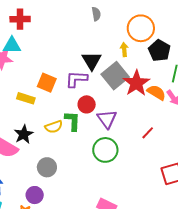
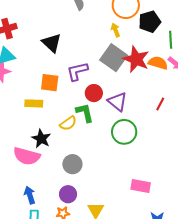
black pentagon: (159, 51) -> (150, 22), turned -30
black triangle: (92, 61) -> (52, 43), moved

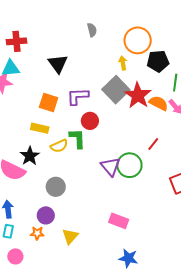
purple triangle: (117, 102) -> (110, 167), moved
yellow rectangle: (34, 103) -> (40, 128), moved
green circle: (124, 132) -> (129, 165), moved

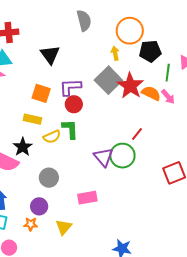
gray semicircle: (92, 30) -> (84, 20), size x1.5
red circle: (90, 121) -> (74, 104), moved
red line: (153, 144) -> (137, 134), moved
pink rectangle: (119, 221) -> (87, 198), moved, turned -30

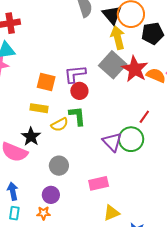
yellow arrow: (115, 53) -> (118, 38), size x1.6
black triangle: (50, 55) -> (112, 15), moved
yellow triangle: (64, 227) -> (112, 213), moved, turned 30

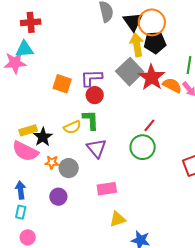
black pentagon: (153, 33) -> (155, 43), moved
yellow rectangle: (39, 108) -> (28, 130), moved, turned -30
red line: (144, 117) -> (149, 125), moved
purple triangle: (112, 142) -> (96, 148), moved
orange star: (43, 213) -> (52, 162), moved

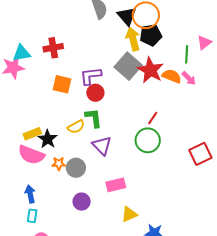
red cross: (31, 22) -> (53, 48), moved
purple circle: (58, 197) -> (82, 202), moved

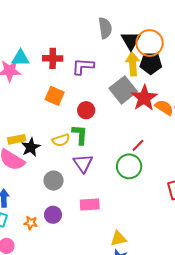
purple L-shape: (91, 76) -> (83, 66), moved
orange star: (59, 164) -> (31, 223), moved
yellow triangle: (129, 214) -> (118, 239), moved

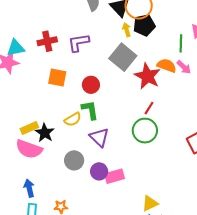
yellow arrow: (133, 64) -> (127, 30), size x0.6
red star: (144, 98) -> (147, 76), moved
purple circle: (53, 215) -> (99, 171), moved

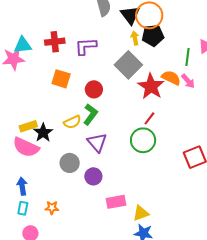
green L-shape: (90, 110) -> (90, 114), turned 40
pink rectangle: (115, 176) -> (116, 202), moved

